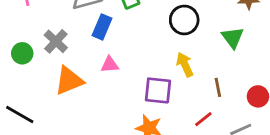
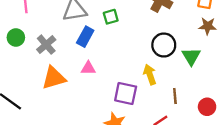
black circle: (184, 20) -> (164, 45), moved
green circle: (22, 53) -> (16, 37), moved

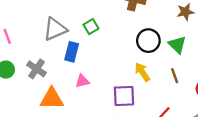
orange triangle: (54, 78) -> (52, 99), turned 30
brown line: (175, 96) -> (175, 76), moved

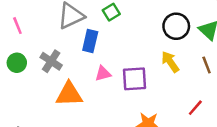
purple square: (124, 96) -> (135, 79), moved

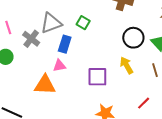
green square: (111, 12) -> (83, 23), turned -32
gray cross: (51, 61) -> (31, 39), moved
pink triangle: (103, 74) -> (59, 66), moved

